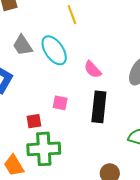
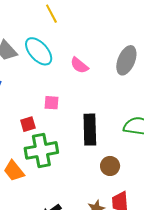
black rectangle: (99, 107) -> (90, 130), moved

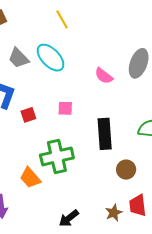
pink semicircle: (79, 65) -> (104, 76), moved
red square: (28, 124) -> (28, 115), moved

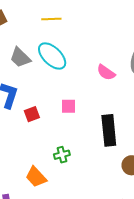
yellow line: (62, 19) -> (51, 19), moved, turned -60
green cross: (57, 156) -> (62, 155), size x0.5

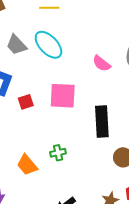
pink square: (69, 106) -> (63, 96), size x1.8
green cross: (62, 155) -> (58, 153), moved

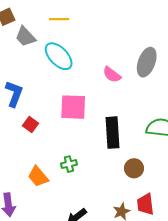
gray trapezoid: (16, 45) -> (25, 37), moved
red square: (26, 102) -> (30, 125), moved, turned -35

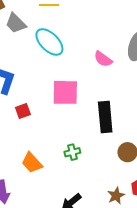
red square: (30, 125) -> (23, 111), turned 35
green cross: (69, 164) -> (72, 152), moved

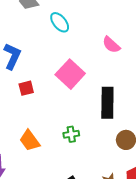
cyan ellipse: (49, 42) -> (60, 22), size x0.7
pink square: (65, 92) -> (70, 74), turned 36

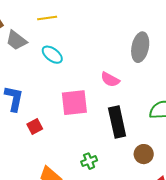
pink semicircle: (111, 45) -> (110, 80), moved
pink square: (70, 74) -> (74, 103), turned -36

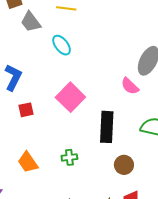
pink semicircle: (110, 80) -> (130, 86), moved
pink square: (74, 103) -> (70, 97), turned 36

